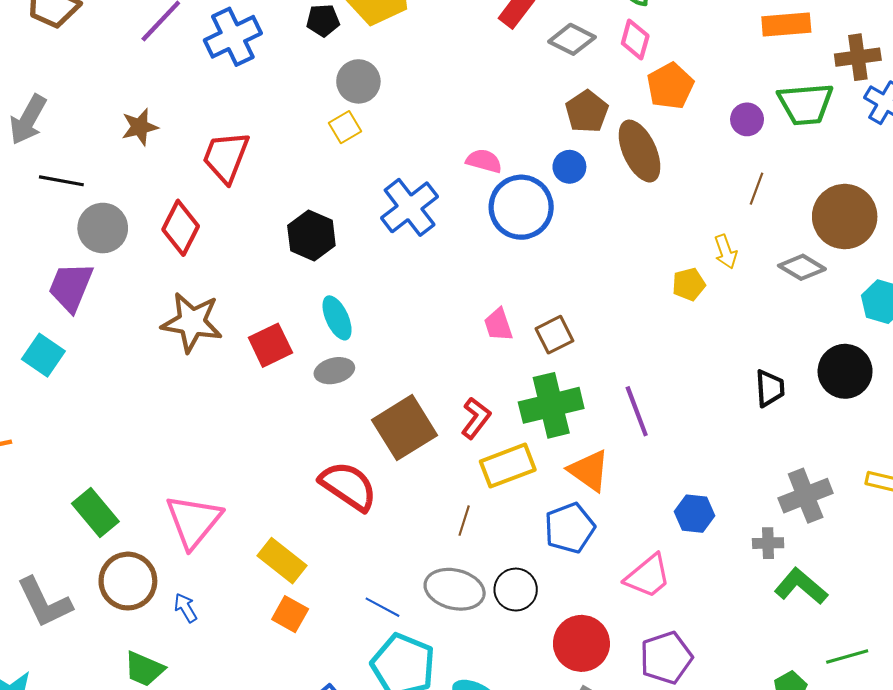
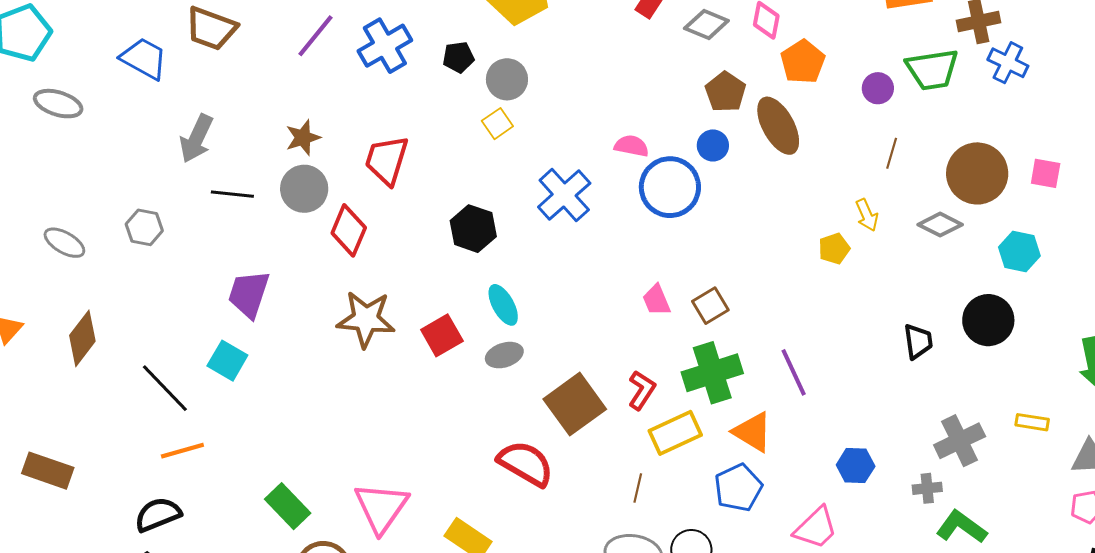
black pentagon: (323, 20) -> (458, 57), moved
gray circle: (103, 228) -> (304, 189), moved

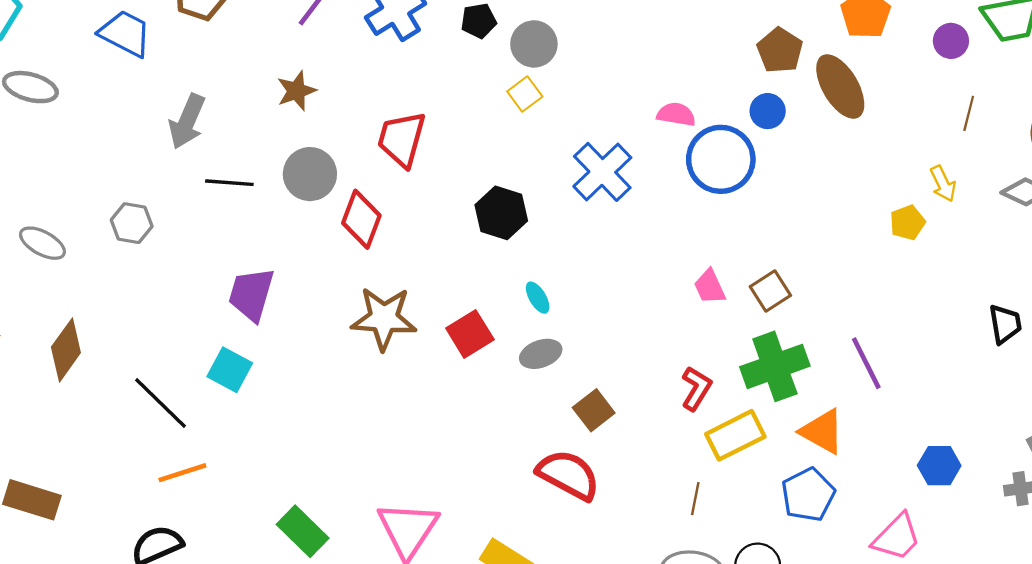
brown star: (303, 138) -> (296, 91), moved
cyan ellipse: (503, 305) -> (538, 298), size x0.7
brown square: (575, 404) -> (594, 410), moved, size x0.6

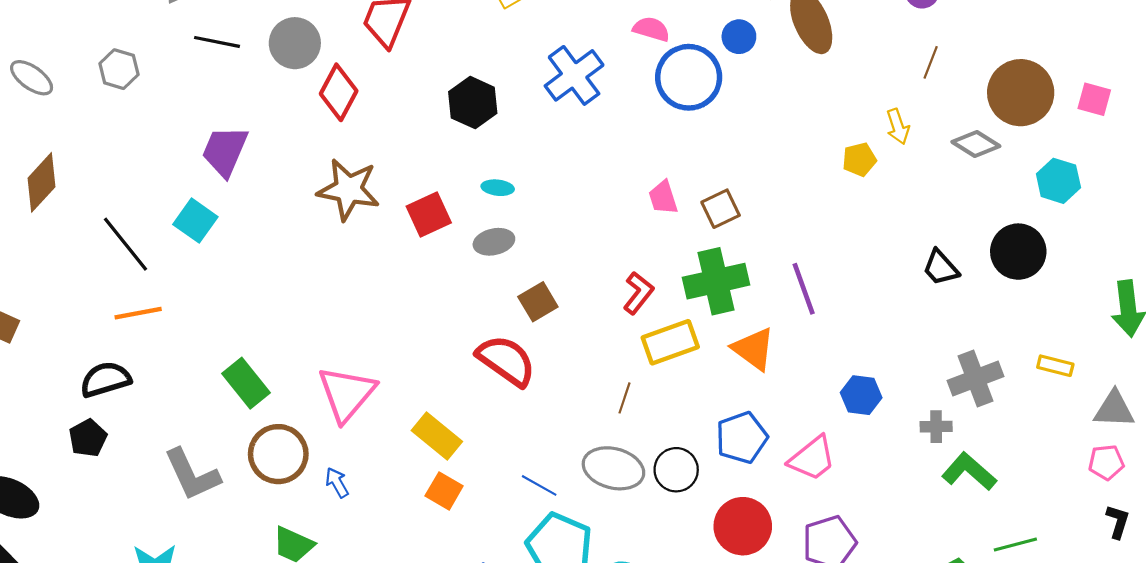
cyan ellipse: (538, 298) -> (498, 188), turned -60
black trapezoid: (1005, 324) -> (941, 268), turned 141
blue pentagon: (808, 495) -> (742, 438), moved

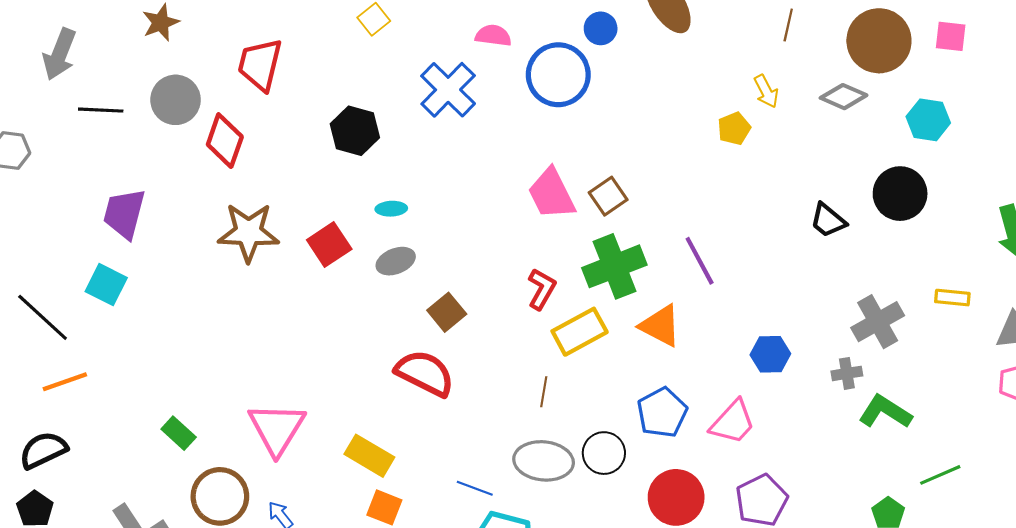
pink semicircle: (651, 29) -> (493, 36), moved
pink trapezoid: (663, 198) -> (551, 194), size x1.6
green rectangle: (246, 383) -> (179, 433), size x0.7

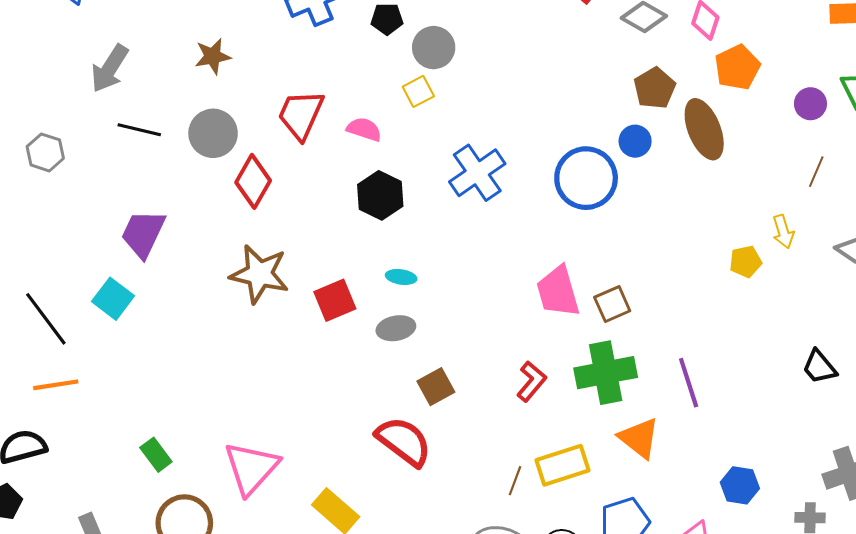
pink semicircle: (493, 36) -> (364, 129), moved
yellow rectangle: (580, 332) -> (563, 465), moved

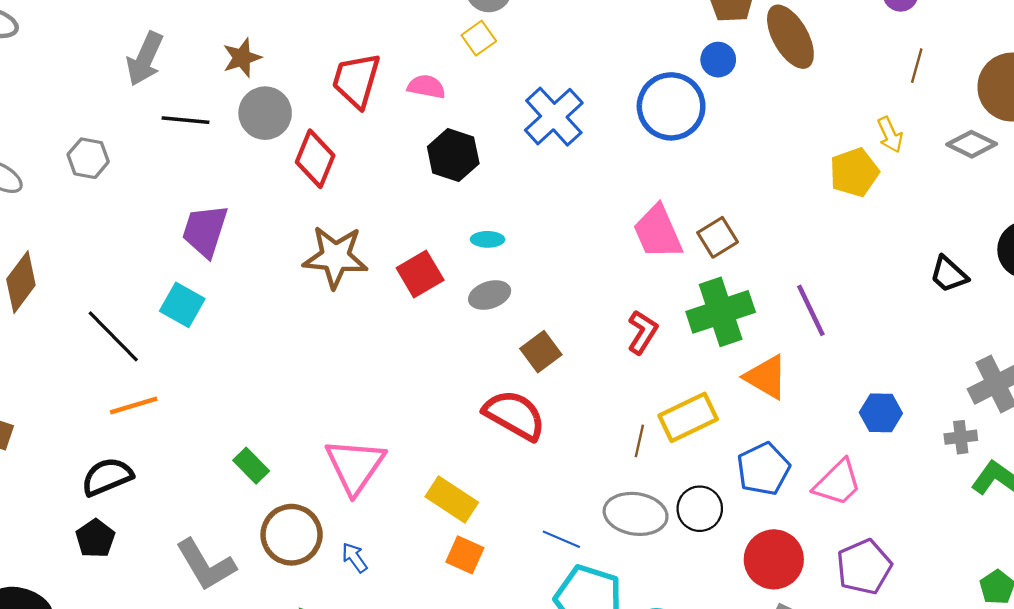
brown star: (213, 56) -> (242, 58), moved
yellow pentagon: (746, 262) -> (854, 172), size x1.4

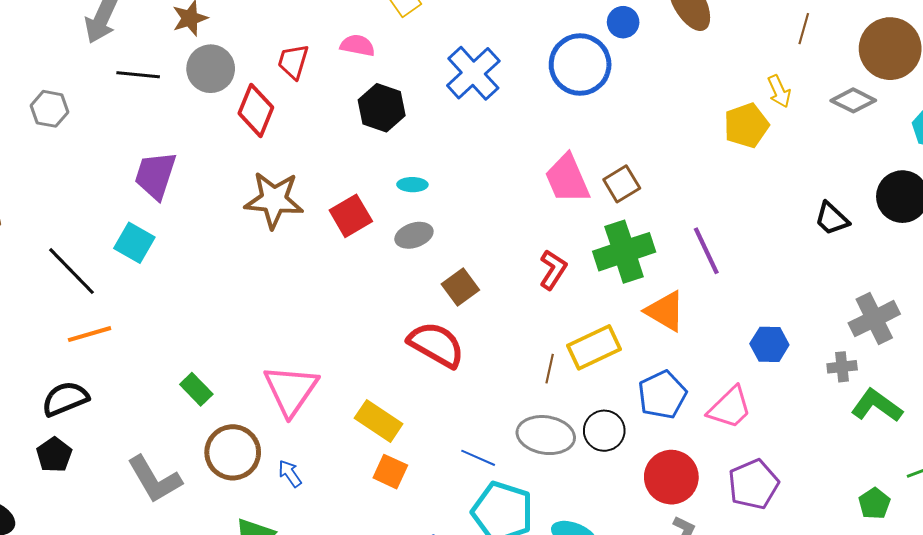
red trapezoid: (356, 80) -> (293, 62), moved, size x0.7

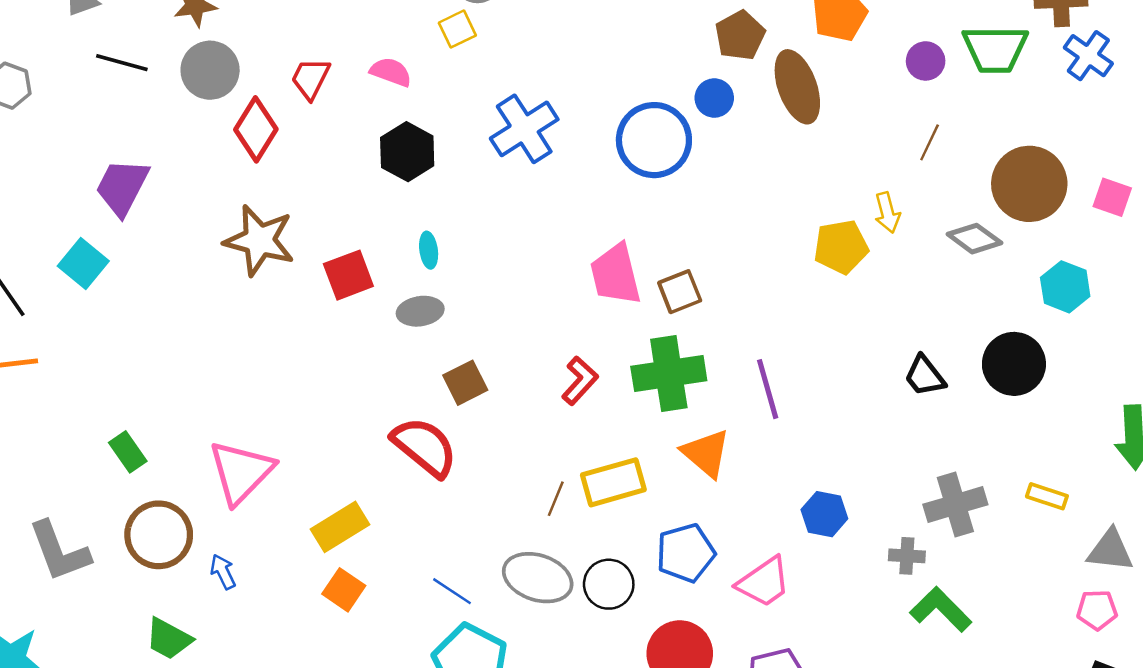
cyan ellipse: (412, 185) -> (429, 250), turned 72
yellow rectangle: (379, 421) -> (340, 527), turned -75

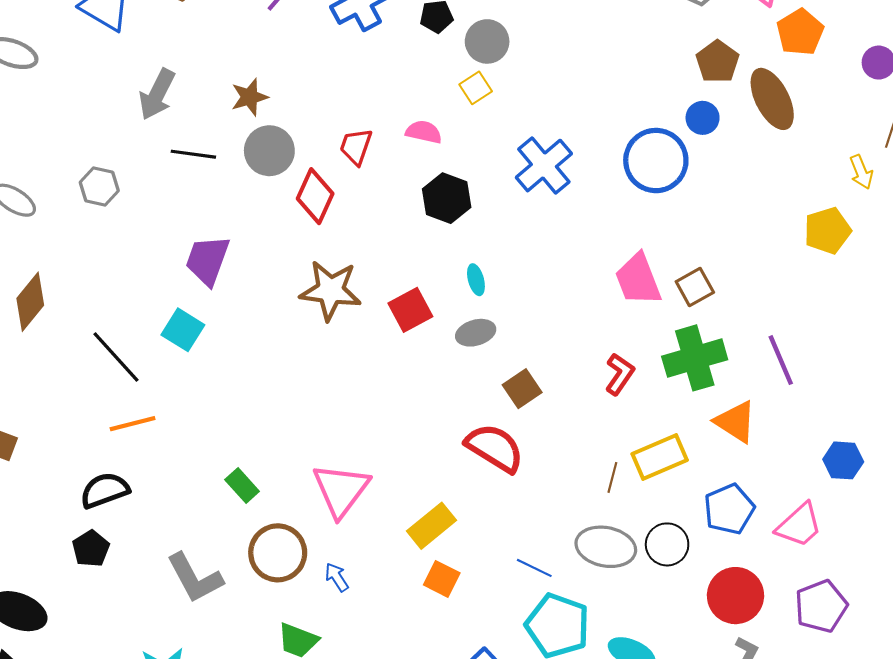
yellow arrow: (887, 213) -> (861, 172), moved

